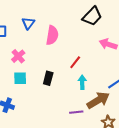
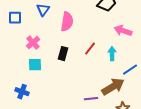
black rectangle: (48, 78) -> (63, 54), moved
cyan arrow: (82, 82) -> (112, 54), moved

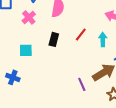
pink cross: (33, 43) -> (29, 17), moved
purple line: (91, 99) -> (82, 84), turned 72

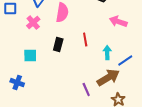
red line: (81, 34) -> (85, 40), turned -48
cyan arrow: (103, 39) -> (107, 53), moved

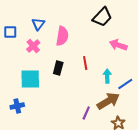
cyan square: (30, 56) -> (30, 79), size x1.5
blue cross: (17, 83) -> (17, 106), turned -32
purple line: (86, 90) -> (86, 113), turned 48

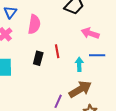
black rectangle: (58, 68) -> (38, 58), moved
blue line: (125, 84) -> (97, 55), moved, turned 35

